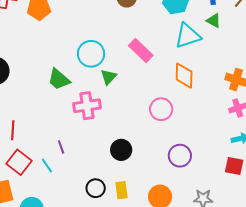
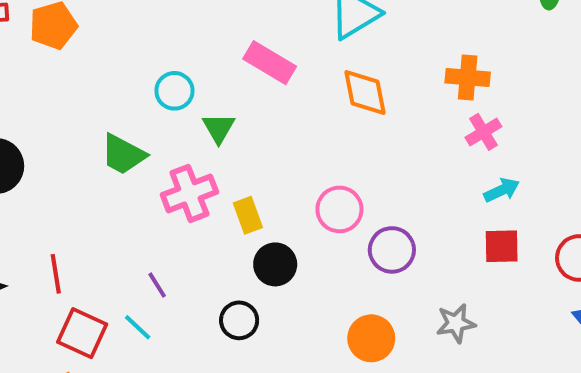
cyan circle: (91, 54) -> (174, 91), size x0.7
pink circle: (161, 109) -> (339, 209), moved
black circle: (96, 188) -> (239, 320), moved
yellow rectangle: (122, 190) -> (248, 215), moved

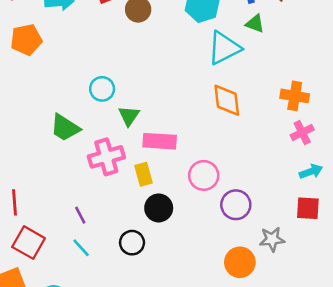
pink rectangle: (270, 63) -> (160, 141), moved, turned -32
gray star: (456, 323) -> (272, 239), moved
cyan line: (138, 327) -> (81, 248), moved
orange circle: (371, 338) -> (240, 262), moved

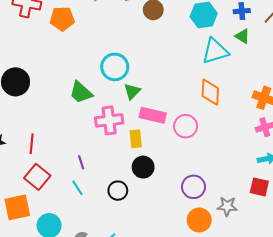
cyan circle: (102, 89) -> (115, 67), size x1.4
pink circle: (204, 175) -> (186, 126), moved
purple circle: (236, 205) -> (194, 187), moved

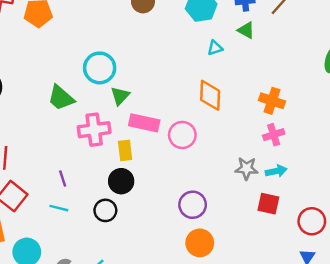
cyan triangle: (215, 51) -> (215, 48), size x0.5
black circle: (143, 167) -> (121, 181), moved
cyan line: (77, 188) -> (59, 208), turned -42
gray star: (227, 206) -> (247, 168), moved

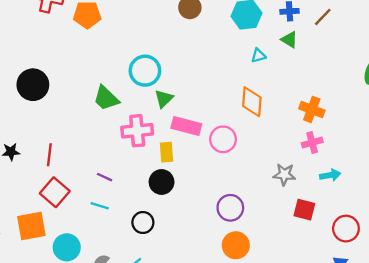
cyan arrow: (276, 171) -> (330, 175), moved
purple line: (63, 178) -> (105, 177), turned -49
black circle: (105, 210) -> (143, 222), moved

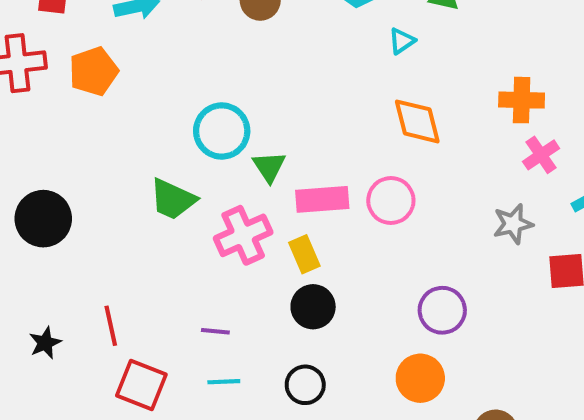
orange circle: (236, 245) -> (420, 378), moved

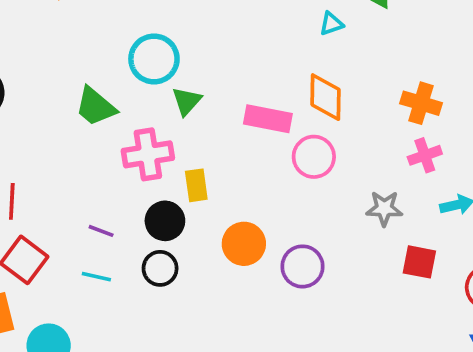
pink rectangle: (322, 199) -> (268, 119), moved
pink circle: (391, 200) -> (314, 157), moved
black circle: (313, 307) -> (165, 221), moved
orange circle: (420, 378) -> (244, 244), moved
black circle: (305, 385) -> (160, 268), moved

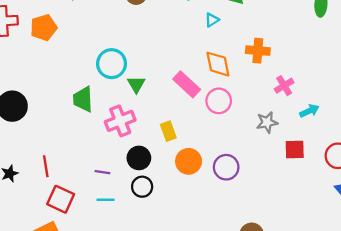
orange cross: (421, 103) -> (258, 51), moved
green trapezoid: (95, 107) -> (83, 99), turned 60
pink rectangle: (268, 119) -> (187, 84), turned 44
yellow rectangle: (196, 185) -> (168, 131), moved

